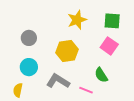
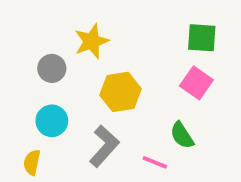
yellow star: (77, 20) -> (92, 41), moved
gray L-shape: (58, 81) -> (104, 146), turned 100

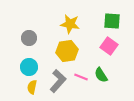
yellow star: (92, 41) -> (70, 24), moved, turned 30
yellow semicircle: (32, 162) -> (32, 87), moved
pink line: (155, 162) -> (81, 77), moved

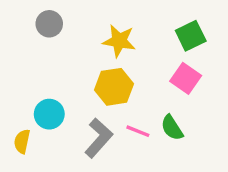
green square: (112, 21) -> (191, 36), turned -30
gray circle: (29, 38) -> (49, 24), moved
yellow semicircle: (32, 87) -> (22, 141), moved

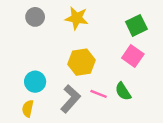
yellow star: (119, 41) -> (77, 18), moved
yellow semicircle: (22, 141) -> (28, 109), moved

